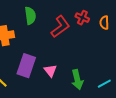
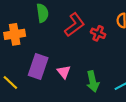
red cross: (82, 18) -> (98, 33), moved

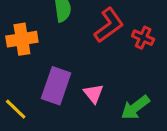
green arrow: (93, 81) -> (135, 108), turned 66

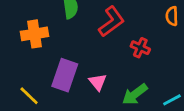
red cross: (143, 38) -> (140, 48), moved

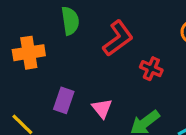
purple rectangle: (65, 75) -> (64, 100), size x0.7

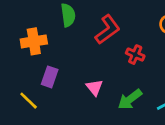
purple rectangle: (64, 100) -> (50, 77), moved

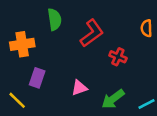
pink triangle: (94, 87) -> (79, 88), turned 49

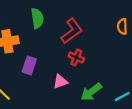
red cross: (118, 57) -> (76, 57), moved
purple rectangle: (37, 78) -> (29, 65), moved

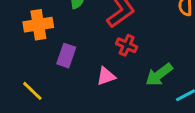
green arrow: (91, 92) -> (159, 75), moved

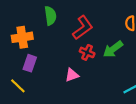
purple rectangle: (66, 56) -> (30, 63), moved
green arrow: (159, 75) -> (113, 49), moved

